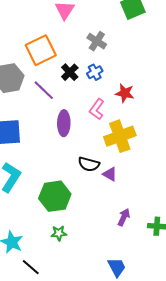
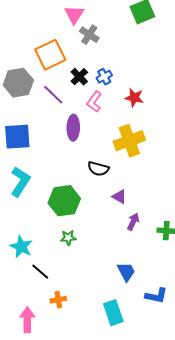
gray cross: (97, 41) -> (89, 35), moved
pink L-shape: (97, 109) -> (94, 102), moved
purple triangle: (110, 174) -> (119, 197), moved

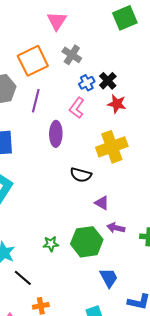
gray cross: (89, 35) -> (72, 55), moved
black cross: (79, 77) -> (108, 81), moved
purple line: (53, 95) -> (36, 101), turned 60
green hexagon: (64, 201) -> (87, 242), moved
purple arrow: (133, 222) -> (116, 228), turned -102

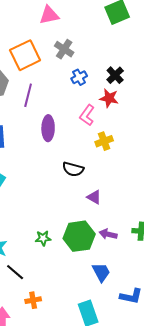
pink triangle: (57, 21) -> (49, 15), turned 45
black cross: (108, 81) -> (115, 75), moved
pink L-shape: (77, 108) -> (87, 115), moved
yellow cross: (112, 147) -> (104, 141), size x0.6
purple arrow: (116, 228) -> (108, 234), moved

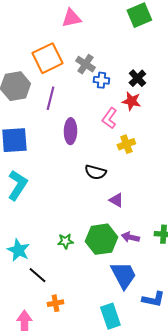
gray cross: (64, 49) -> (85, 64), moved
blue cross: (79, 77) -> (101, 80), turned 35
blue trapezoid: (101, 272) -> (123, 275), size x1.4

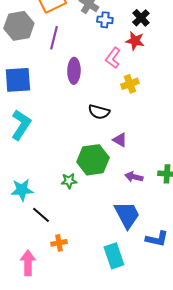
green hexagon: (101, 239) -> (93, 160), moved
cyan star: (18, 250) -> (22, 190), turned -30

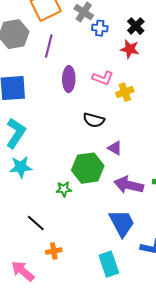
pink L-shape: (113, 58) -> (103, 78), moved, turned -105
purple arrow: (134, 177) -> (129, 185), size x1.6
cyan star: (22, 190) -> (21, 167), moved
pink arrow: (28, 263) -> (23, 271), turned -50

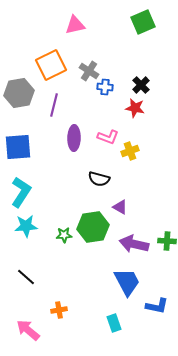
green star: (64, 189) -> (64, 235), moved
black line: (36, 223) -> (26, 277), moved
cyan rectangle: (109, 264) -> (114, 323), size x0.7

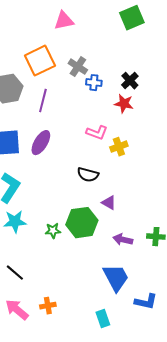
purple ellipse: (74, 138) -> (41, 143), moved, turned 30
purple arrow: (134, 244) -> (123, 240), size x0.7
pink arrow: (28, 330) -> (17, 310), moved

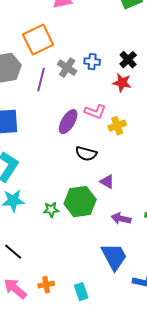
gray cross: (78, 67) -> (67, 68), moved
purple ellipse: (41, 143) -> (68, 122), moved
cyan rectangle: (103, 319) -> (81, 292), moved

